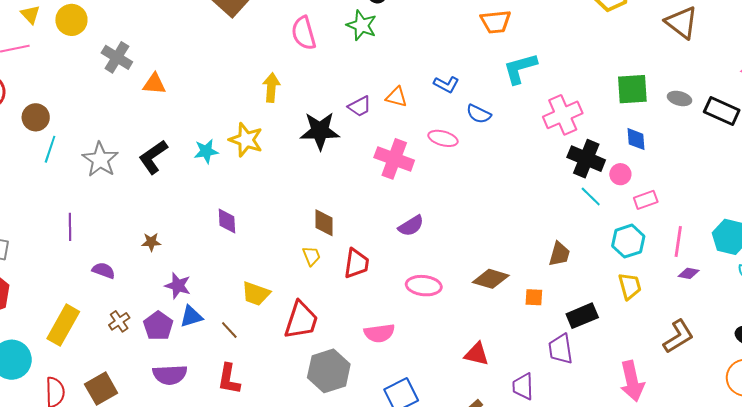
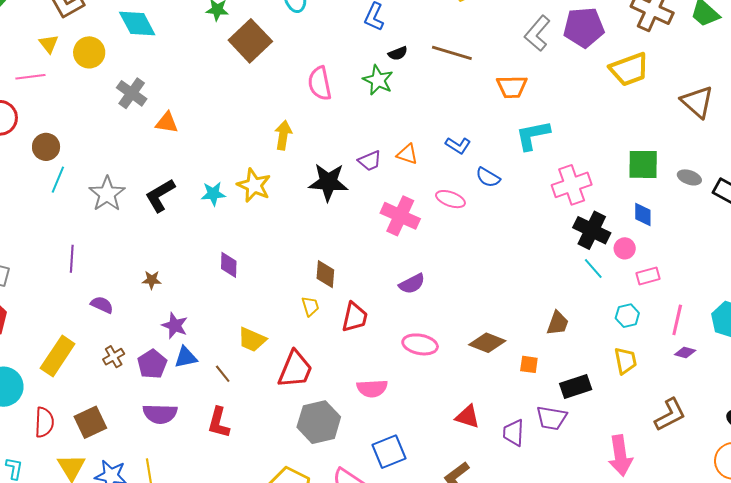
cyan hexagon: (628, 241) -> (627, 316), size x0.7
purple trapezoid: (561, 349) -> (552, 418), turned -76
purple trapezoid: (523, 386) -> (514, 433), moved

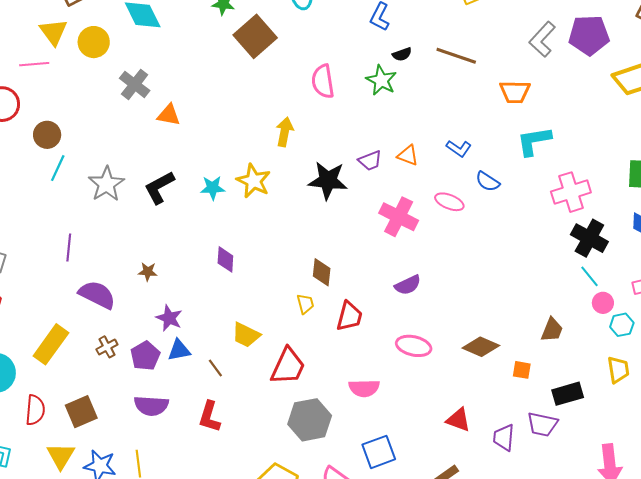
yellow triangle: (49, 44) -> (54, 32), size x1.4
pink circle: (625, 248) -> (603, 303), moved
purple semicircle: (102, 305) -> (97, 295), size x1.6

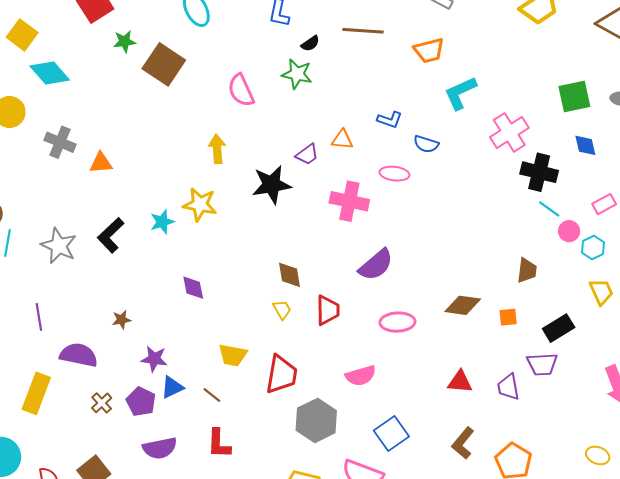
purple semicircle: (408, 285) -> (376, 265), size x1.4
yellow rectangle: (51, 344) -> (36, 393), moved

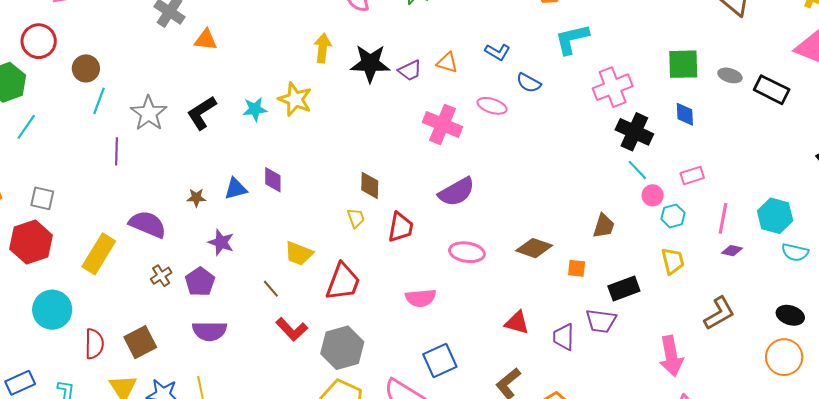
black star: (272, 185) -> (370, 63), moved
purple line: (39, 317) -> (117, 151), moved
blue triangle: (172, 387) -> (236, 189), moved
gray hexagon: (316, 420) -> (342, 348), moved
red L-shape: (219, 444) -> (292, 329), moved, turned -56

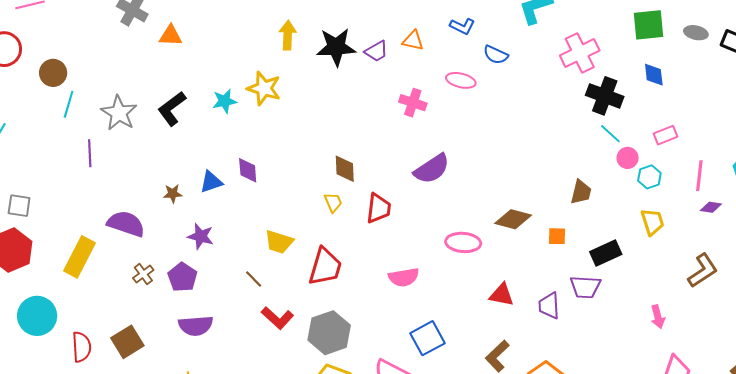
pink cross: (442, 124) -> (413, 103), size x0.7
pink ellipse: (467, 252) -> (463, 242), moved
pink arrow: (671, 356) -> (658, 317), size x0.6

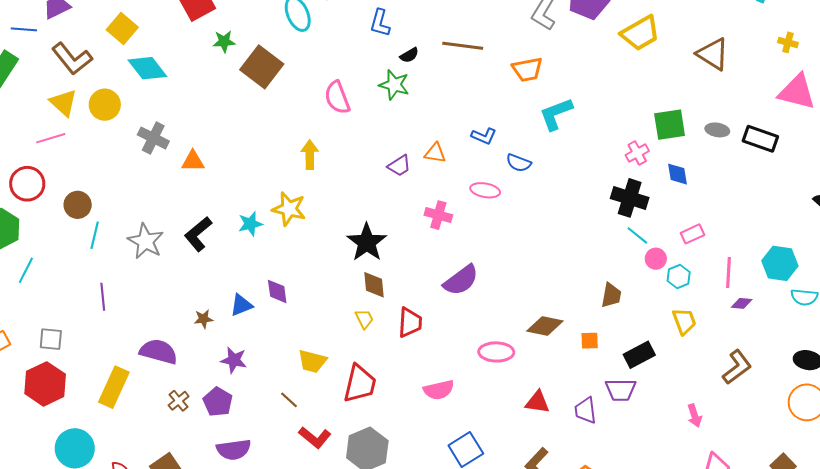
black star: (336, 47) -> (367, 242), moved, turned -30
pink cross: (580, 53) -> (637, 153), moved, size x0.6
purple line: (90, 153) -> (103, 297), moved

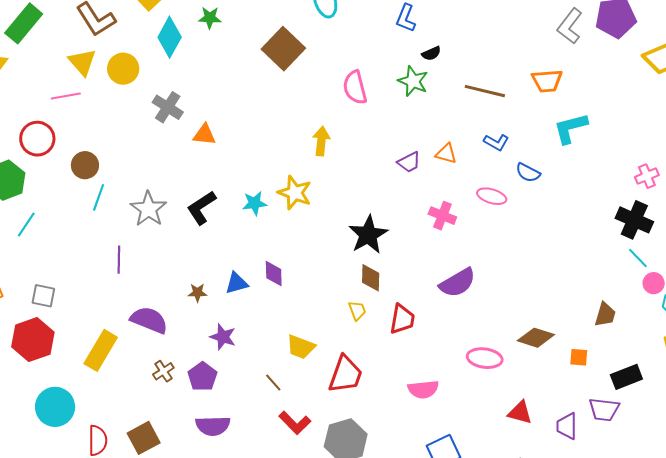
green star: (224, 41) -> (210, 18), moved
brown line: (463, 46) -> (485, 91), moved
cyan diamond: (147, 68) -> (170, 37), turned 60
purple line: (103, 297) -> (119, 260), moved

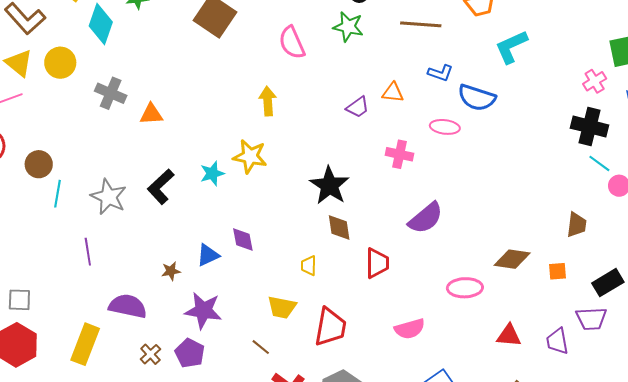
blue semicircle: (528, 173) -> (477, 98), size x1.5
yellow trapezoid: (357, 311) -> (309, 266), moved, turned -150
purple star: (223, 337) -> (203, 311), size x1.4

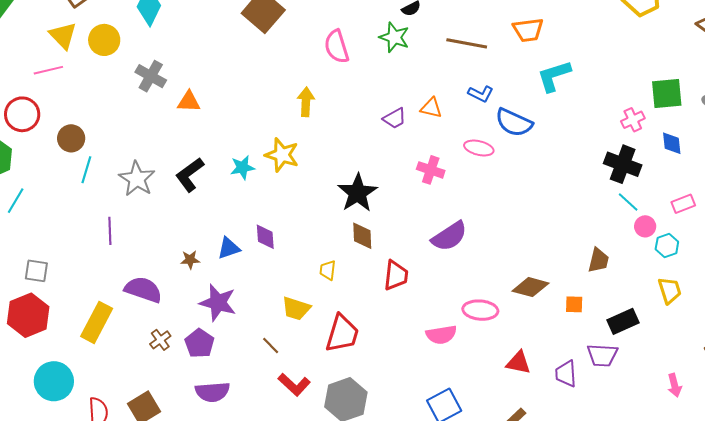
pink semicircle: (410, 329) -> (441, 335), moved

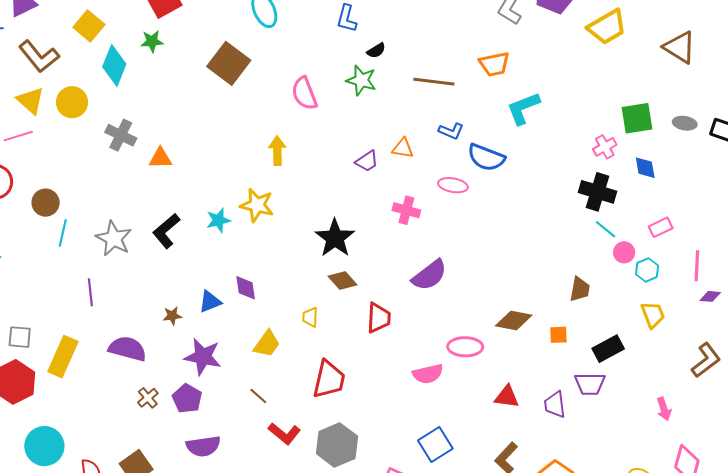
brown diamond: (362, 236) -> (342, 280), turned -36
yellow trapezoid: (296, 308) -> (267, 344), moved, turned -68
yellow rectangle: (97, 322) -> (63, 357), moved

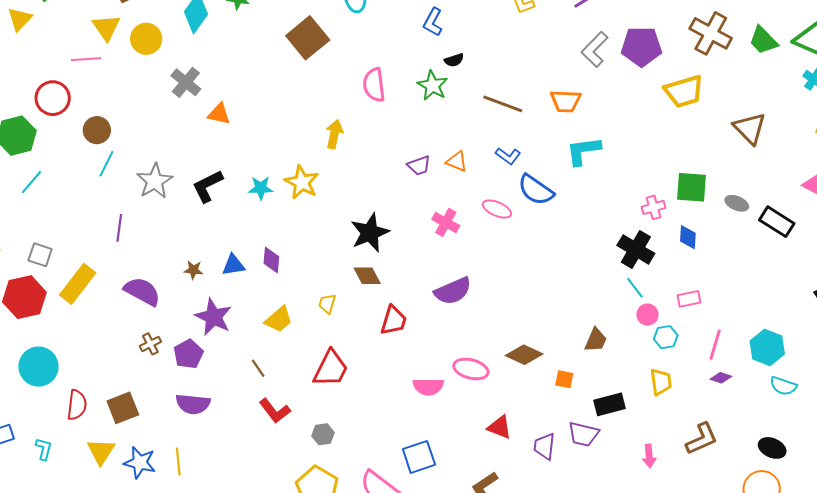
pink arrow: (664, 409) -> (649, 456), moved
gray hexagon: (337, 445) -> (323, 434), size x0.5

